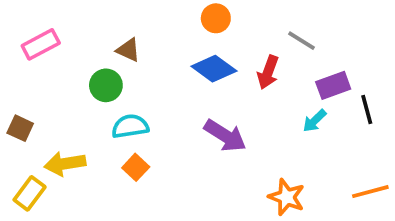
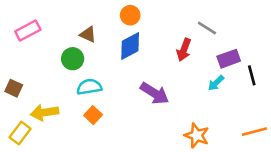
orange circle: (216, 18) -> (130, 15), moved
blue diamond: (214, 69) -> (130, 46), moved, turned -64

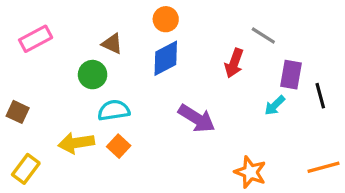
purple rectangle: (229, 59) -> (291, 75), turned -60
yellow arrow: (44, 112) -> (76, 143), moved

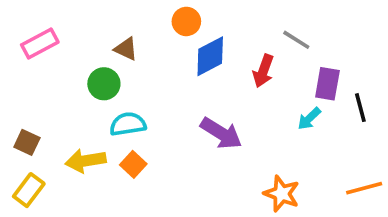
blue diamond: (166, 58) -> (210, 56), moved
brown square: (18, 112) -> (27, 142), moved

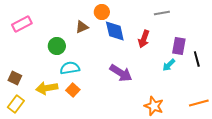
gray line: (296, 40) -> (162, 13), moved, turned -42
brown triangle: (126, 49) -> (82, 27), moved, turned -48
blue diamond: (210, 56) -> (115, 31), turned -75

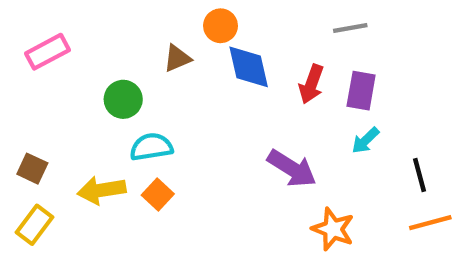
purple rectangle: (179, 46) -> (361, 91), moved
black line: (197, 59) -> (419, 175), moved
purple arrow: (121, 73) -> (292, 169), moved

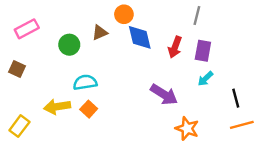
gray line: (350, 28) -> (197, 15), turned -66
green circle: (123, 99) -> (69, 45), moved
brown square: (32, 169) -> (17, 69), moved

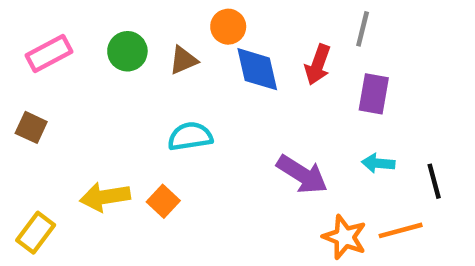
green circle: (69, 45) -> (127, 51), moved
red arrow: (175, 47) -> (318, 65), moved
cyan arrow: (205, 79) -> (378, 163), moved, turned 49
cyan semicircle: (85, 82) -> (190, 136), moved
orange line: (242, 125) -> (401, 230), moved

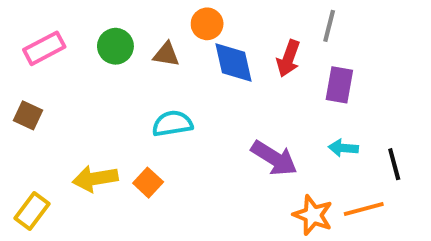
brown triangle: (183, 60) -> (166, 54), turned 32

